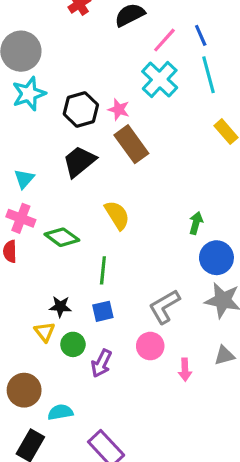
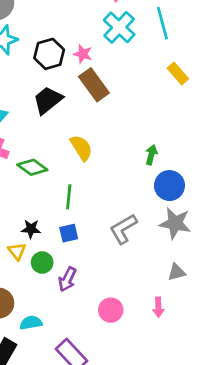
pink circle: (150, 346) -> (111, 310), moved
pink arrow: (185, 370) -> (158, 307), moved

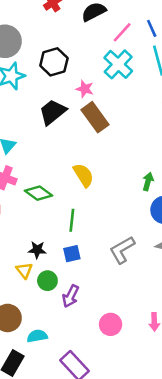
black hexagon: (49, 54) -> (54, 62), moved
black trapezoid: (48, 100) -> (53, 112), moved

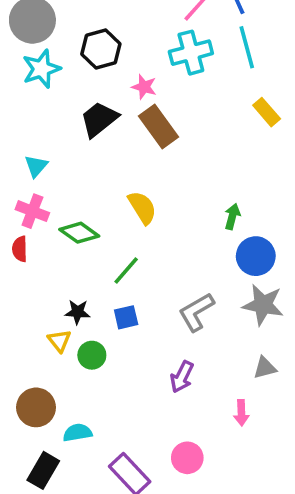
cyan cross: (118, 64) -> (191, 53), turned 32
green line: (72, 220) -> (126, 271), turned 35
purple arrow: (71, 296) -> (182, 377), moved
pink circle: (111, 324) -> (187, 458), moved

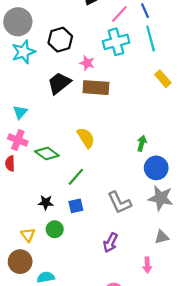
brown rectangle: (158, 126) -> (96, 88), turned -50
gray L-shape: (196, 312) -> (119, 202), turned -85
yellow triangle: (59, 341) -> (28, 235), moved

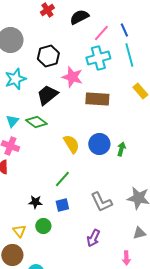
cyan star: (23, 52) -> (15, 79), moved
pink star: (87, 63) -> (72, 77), size x1.5
brown rectangle: (96, 88) -> (97, 99), moved
green diamond: (47, 153) -> (36, 122), moved
blue circle: (156, 168) -> (99, 144), moved

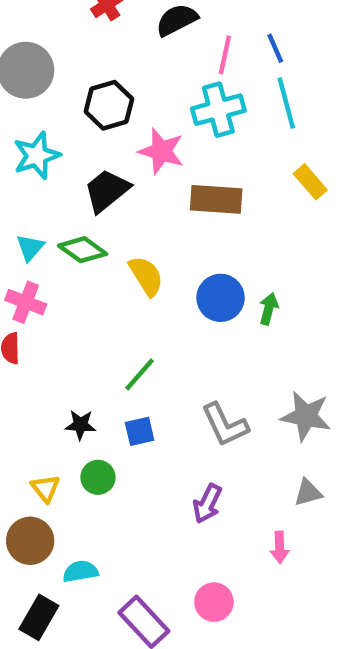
pink line: (101, 33) -> (225, 55), turned -30
yellow semicircle: (71, 144) -> (146, 276), moved

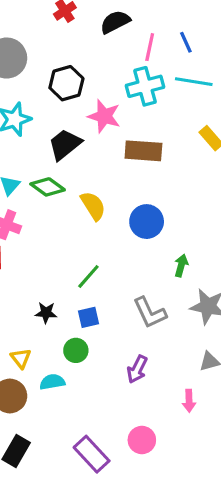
cyan line: (286, 103) -> (194, 82), turned -66
green arrow: (269, 309) -> (181, 266), moved
green circle: (98, 477) -> (76, 350), moved
cyan semicircle: (80, 571) -> (52, 382), moved

